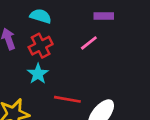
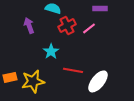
red cross: (41, 46) -> (67, 25), moved

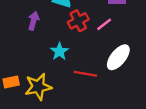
purple arrow: (29, 25) -> (33, 21), turned 35
white ellipse: (98, 81) -> (118, 57), moved

